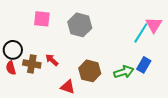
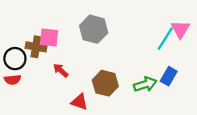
pink square: (42, 19) -> (49, 37), moved
brown cross: (32, 64) -> (36, 47), moved
red semicircle: (11, 68) -> (13, 80), turned -80

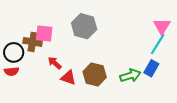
cyan line: (165, 39) -> (158, 44), moved
red triangle: (79, 102) -> (68, 78), moved

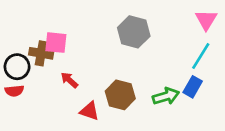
gray hexagon: (84, 26) -> (134, 32), moved
pink triangle: (162, 26) -> (206, 20), moved
red triangle: (68, 78) -> (89, 111), moved

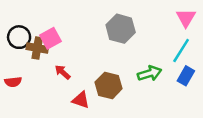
pink square: (56, 43) -> (50, 38), turned -35
black circle: (17, 67) -> (19, 37), moved
blue rectangle: (193, 87) -> (186, 76), moved
green arrow: (166, 96) -> (150, 73), moved

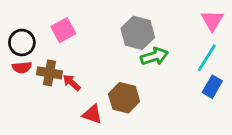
pink square: (50, 38) -> (63, 30), moved
brown cross: (37, 48) -> (49, 73), moved
green arrow: (150, 73) -> (154, 56), moved
red semicircle: (13, 82) -> (22, 67), moved

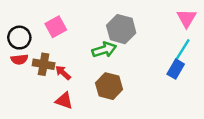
green arrow: (154, 56) -> (104, 50), moved
blue rectangle: (212, 87) -> (176, 69), moved
red triangle: (92, 114) -> (64, 101), moved

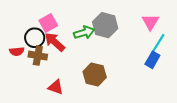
pink triangle: (187, 18) -> (150, 22), moved
black circle: (19, 38) -> (35, 38), moved
green arrow: (104, 50) -> (84, 32), moved
red arrow: (63, 73) -> (55, 42), moved, size x1.5

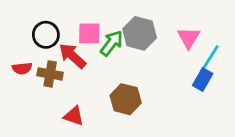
pink triangle: (150, 22) -> (189, 38), moved
pink square: (48, 23) -> (89, 33), moved, turned 30
green arrow: (84, 32) -> (112, 43), turned -36
black circle: (35, 38) -> (46, 35), moved

